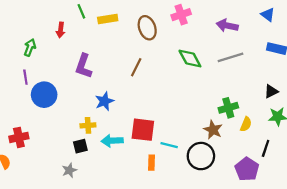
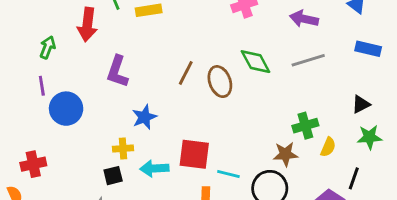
brown ellipse: (147, 28) -> (220, 82), moved
red arrow: (61, 30) -> (87, 25), size x1.6
brown star: (213, 130) -> (285, 154), turned -30

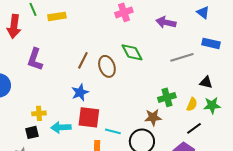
gray line: (308, 60) -> (182, 57), moved
black triangle: (361, 104) -> (206, 82), turned 40
blue star: (144, 117) -> (80, 92), moved
yellow semicircle: (328, 147) -> (192, 104), moved
black line: (354, 178) -> (194, 128), moved, turned 35

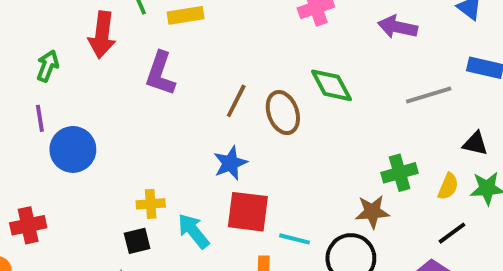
purple L-shape: (35, 59) -> (160, 74), moved
cyan arrow: (61, 127) -> (193, 231), turned 54

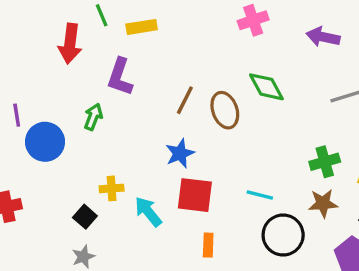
green arrow: (48, 66) -> (93, 117), moved
brown star: (372, 212) -> (323, 203), moved
cyan line: (295, 239) -> (260, 195), moved
black square: (137, 241) -> (85, 217), moved, turned -35

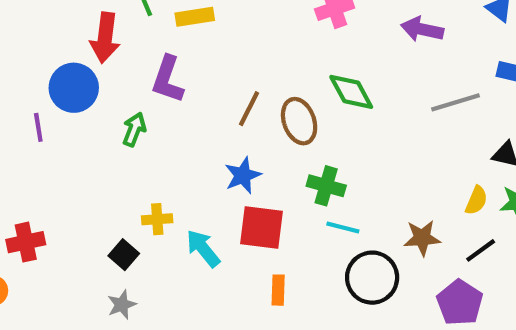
blue circle: (45, 142) -> (74, 88), moved
green cross: (325, 162) -> (326, 186), moved, turned 32

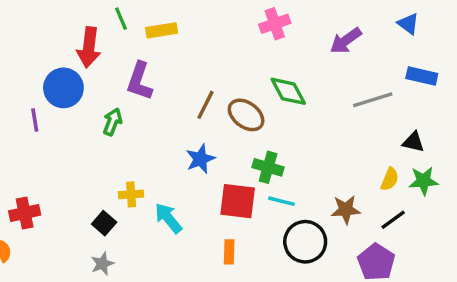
purple arrow: (422, 29) -> (346, 41), turned -48
brown ellipse: (299, 121) -> (246, 115), turned -33
red square: (262, 228) -> (238, 201), moved

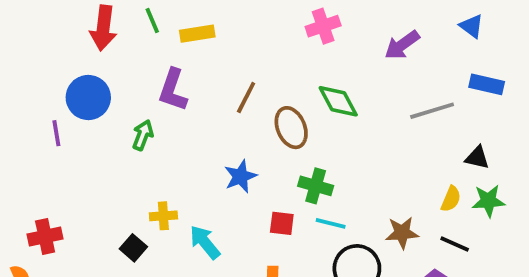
red arrow: (89, 47) -> (103, 28), moved
brown line: (205, 105) -> (246, 98), moved
brown ellipse: (246, 115) -> (291, 128), turned 30
red square: (238, 201) -> (282, 223), size x0.6
black line: (393, 220) -> (455, 244), turned 60

